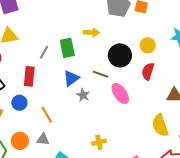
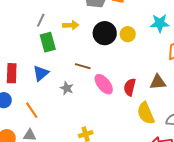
gray line: (44, 52) -> (41, 20), moved
black circle: (120, 55) -> (105, 33), moved
red semicircle: (148, 71) -> (130, 87), moved
blue triangle: (71, 78) -> (41, 73), moved

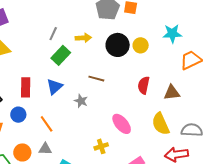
green rectangle: (48, 42) -> (61, 55), turned 60
pink ellipse: (104, 84) -> (122, 124), moved
red semicircle: (130, 87) -> (144, 85), moved

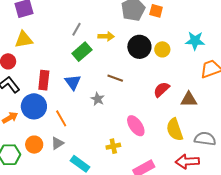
red semicircle: (144, 85) -> (161, 89), turned 30
blue triangle: (55, 87) -> (73, 82), turned -30
blue circle: (18, 115) -> (34, 106), size x1.6
gray triangle: (45, 149) -> (57, 143), turned -40

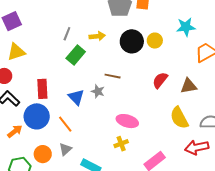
blue triangle: (73, 82) -> (76, 97), moved
gray star: (98, 99) -> (98, 91), moved
pink ellipse: (136, 126) -> (127, 121), moved, turned -30

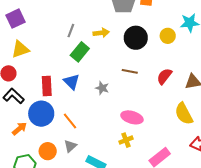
yellow circle: (155, 41) -> (168, 36), moved
brown line: (113, 76) -> (130, 71), moved
blue triangle: (76, 97) -> (71, 82), moved

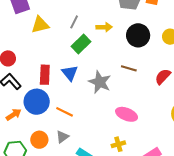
yellow triangle: (20, 49) -> (40, 25), moved
gray star: (102, 88) -> (100, 82), size x1.6
orange line: (70, 121) -> (65, 112), turned -30
yellow cross: (126, 140) -> (118, 144), moved

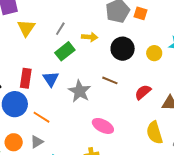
yellow triangle: (40, 25) -> (26, 28), turned -48

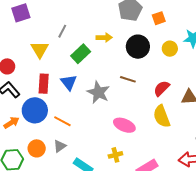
orange square: (141, 13) -> (159, 18), moved, turned -32
yellow triangle: (26, 28) -> (40, 49), moved
gray line: (60, 29) -> (62, 31), moved
yellow semicircle: (155, 133) -> (162, 116), moved

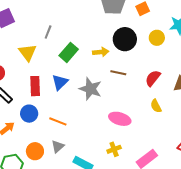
yellow arrow: (104, 38) -> (101, 52), moved
blue triangle: (69, 82) -> (60, 82), turned 30
blue circle: (35, 110) -> (29, 114), size x0.7
yellow semicircle: (162, 116) -> (156, 106), size x0.6

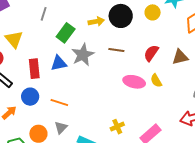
yellow triangle: (28, 52) -> (14, 39), moved
yellow arrow: (101, 52) -> (96, 21), moved
blue triangle: (60, 82) -> (59, 63), turned 36
gray star: (90, 89) -> (83, 55), moved, turned 30
pink ellipse: (120, 119) -> (134, 82), moved

